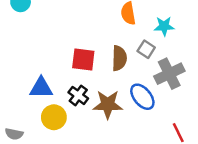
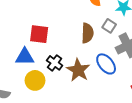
red square: (83, 60) -> (39, 34), moved
brown star: (108, 104) -> (78, 70), turned 30

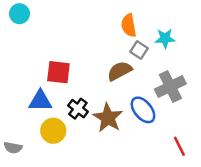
gray square: (109, 26) -> (139, 50), moved
brown semicircle: (88, 33) -> (120, 71), turned -120

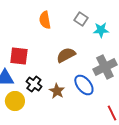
orange semicircle: (129, 25) -> (45, 20), moved
gray square: (139, 50) -> (81, 19), moved
brown star: (108, 118) -> (57, 91), size x0.7

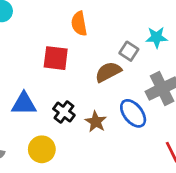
gray square: (81, 19) -> (129, 51), moved
red square: (19, 56) -> (56, 58), moved
yellow circle: (15, 101) -> (42, 149), moved

